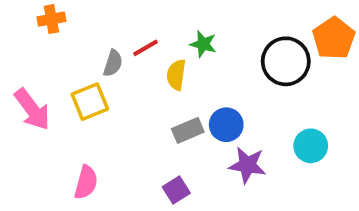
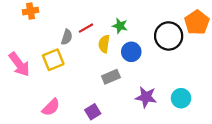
blue circle: (226, 125) -> (131, 52), moved
cyan circle: (311, 146) -> (181, 98), moved
pink semicircle: (86, 182) -> (51, 107), turned 30
purple square: (176, 190) -> (93, 112), moved

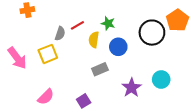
purple star: (146, 97) -> (132, 88), turned 30
cyan circle: (181, 98) -> (161, 79), moved

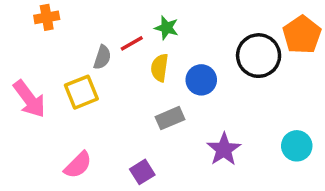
green star: (108, 23) -> (167, 28), moved
cyan circle: (161, 79) -> (297, 146), moved

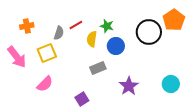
orange cross: (47, 17) -> (27, 26), moved
green star: (167, 28) -> (107, 26), moved
pink semicircle: (78, 165) -> (45, 84), moved

